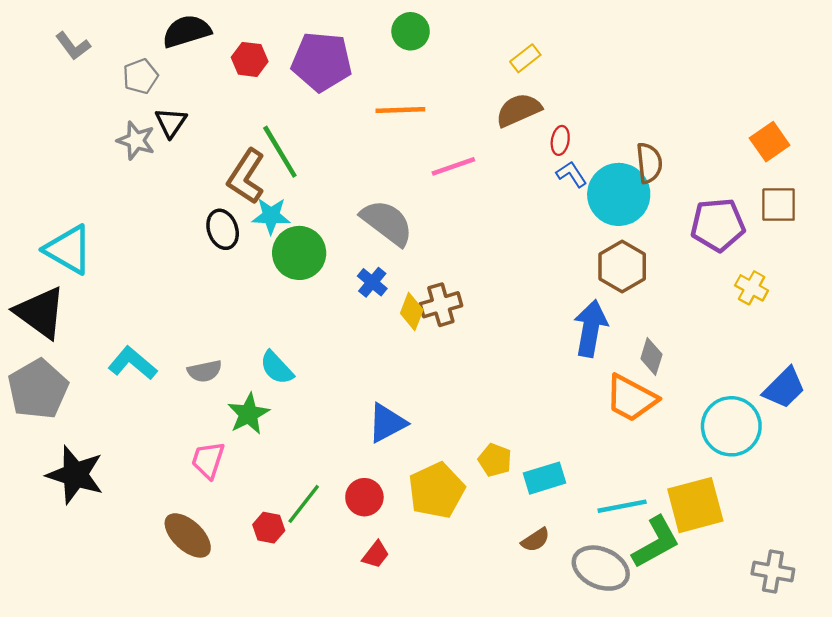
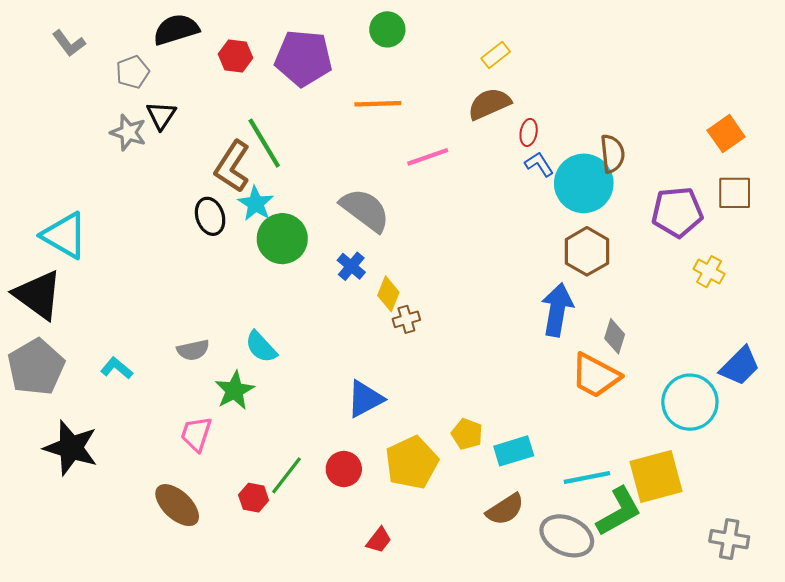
cyan star: (271, 216) -> (256, 204), turned 30
brown cross: (441, 305) -> (406, 319), moved, size x0.7
cyan L-shape: (133, 363) -> (117, 368), moved, size x0.7
brown semicircle: (535, 540) -> (505, 509), size x1.4
red trapezoid: (376, 555) -> (379, 540), moved

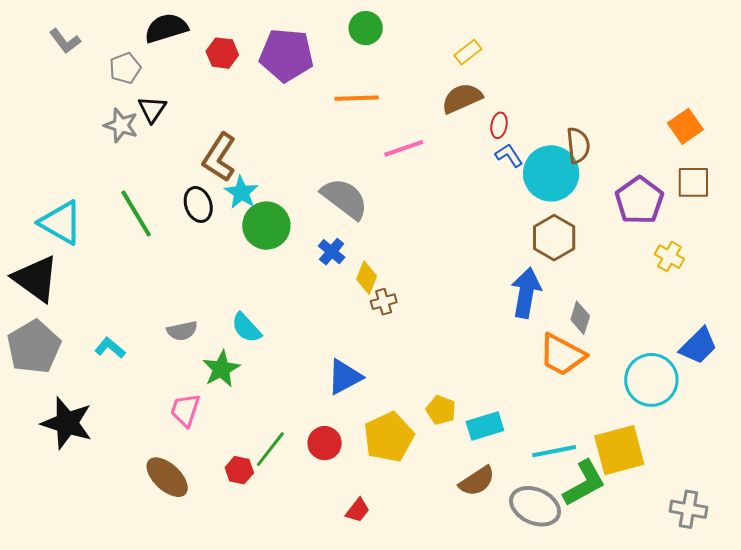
green line: (264, 143) -> (136, 214), moved
purple pentagon: (677, 212) -> (639, 200), turned -30

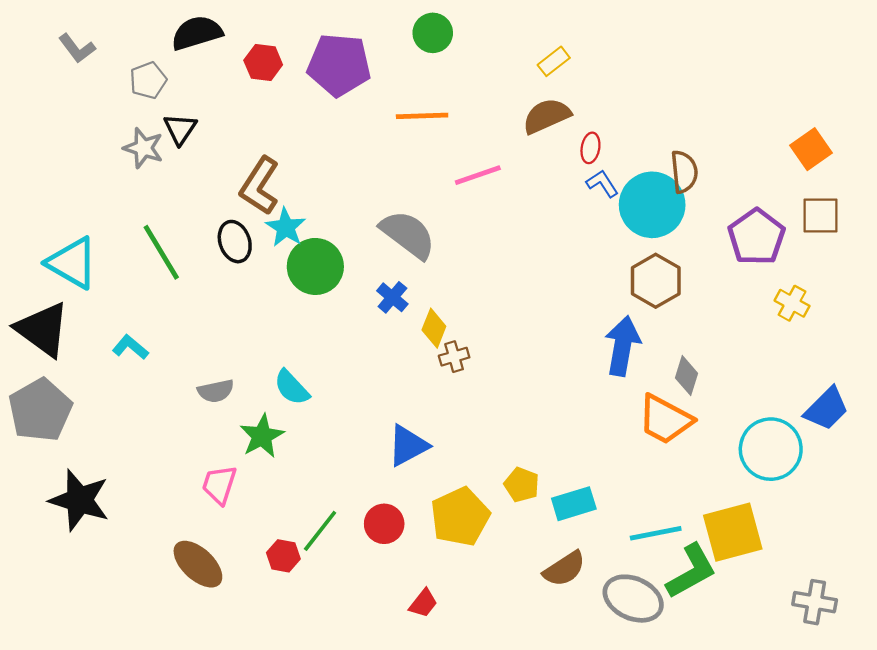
cyan L-shape: (110, 348) -> (130, 347), moved

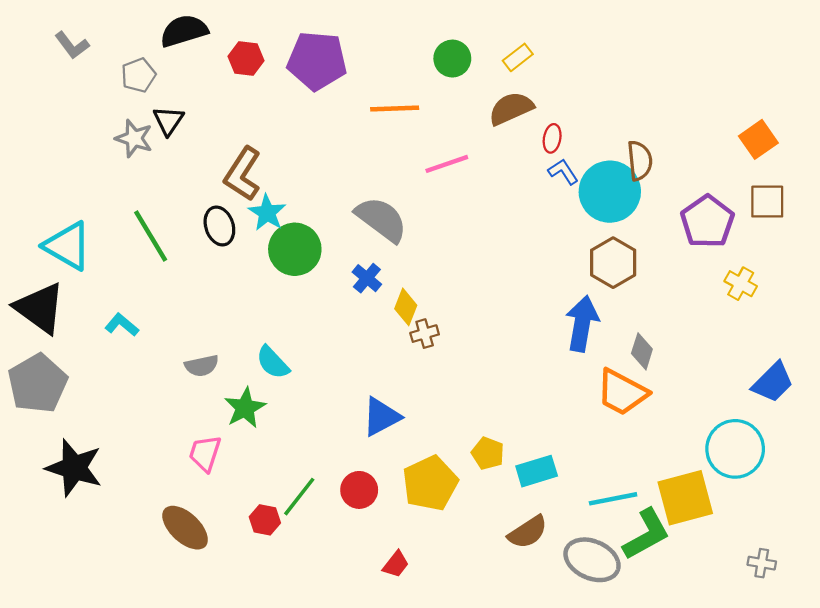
green circle: (433, 33) -> (452, 59), moved
cyan circle: (771, 449) -> (735, 449), moved
gray cross: (815, 602) -> (762, 563), size x0.7

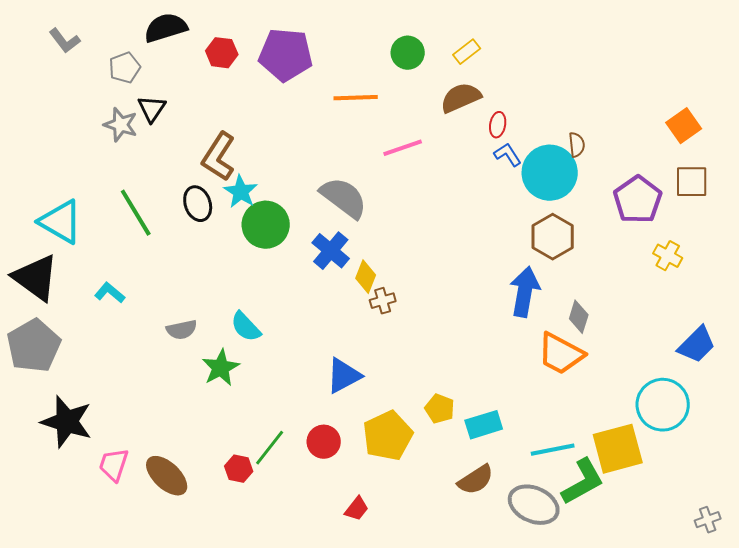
brown semicircle: (640, 161) -> (577, 145), size x0.7
blue cross: (367, 278) -> (331, 251), size x1.4
pink trapezoid: (205, 453) -> (114, 465), moved
gray cross: (762, 563) -> (708, 520), moved, turned -30

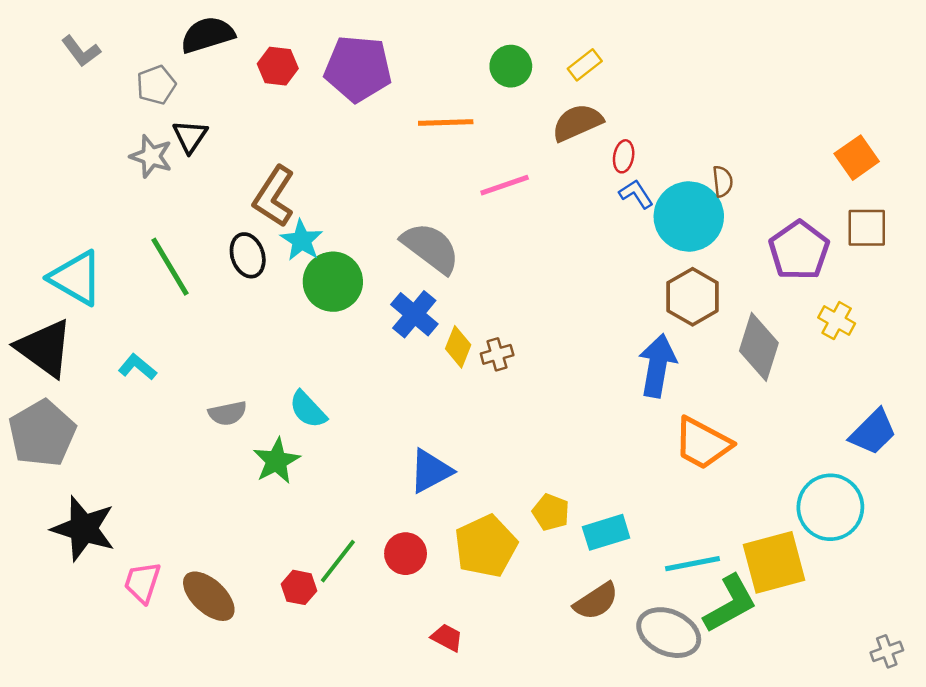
brown cross: (383, 301) -> (497, 354), moved
gray diamond: (579, 317) -> (759, 347), moved, size x1.6
red trapezoid: (357, 509) -> (447, 638), turned -100

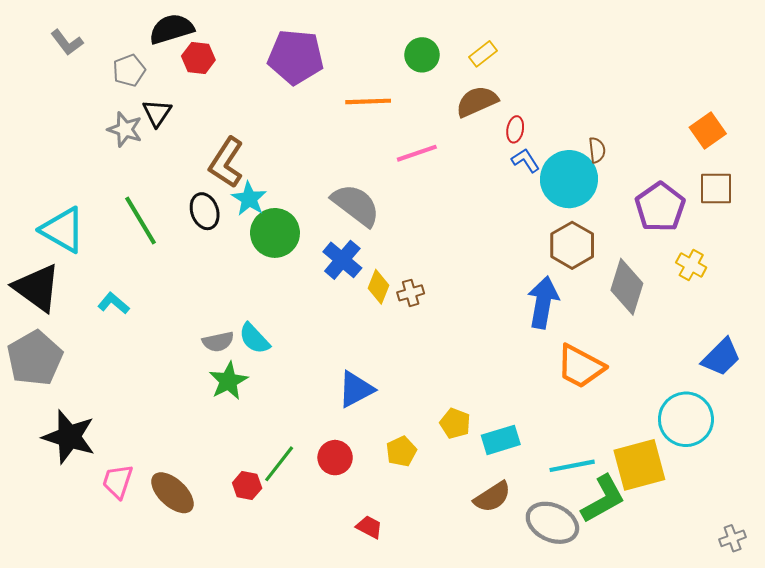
red hexagon: (278, 66) -> (198, 58), moved
gray semicircle: (228, 413) -> (218, 342), moved
yellow pentagon: (486, 546) -> (401, 451), size x0.6

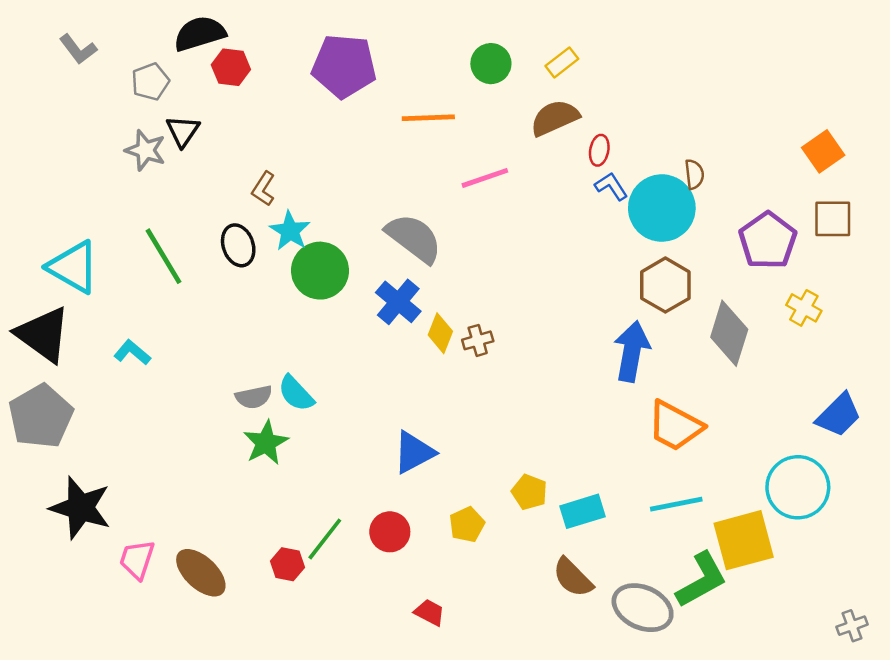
brown L-shape: (226, 163) -> (263, 189), size x0.6
cyan line: (572, 466) -> (676, 504), moved
brown semicircle: (492, 497) -> (573, 578), turned 78

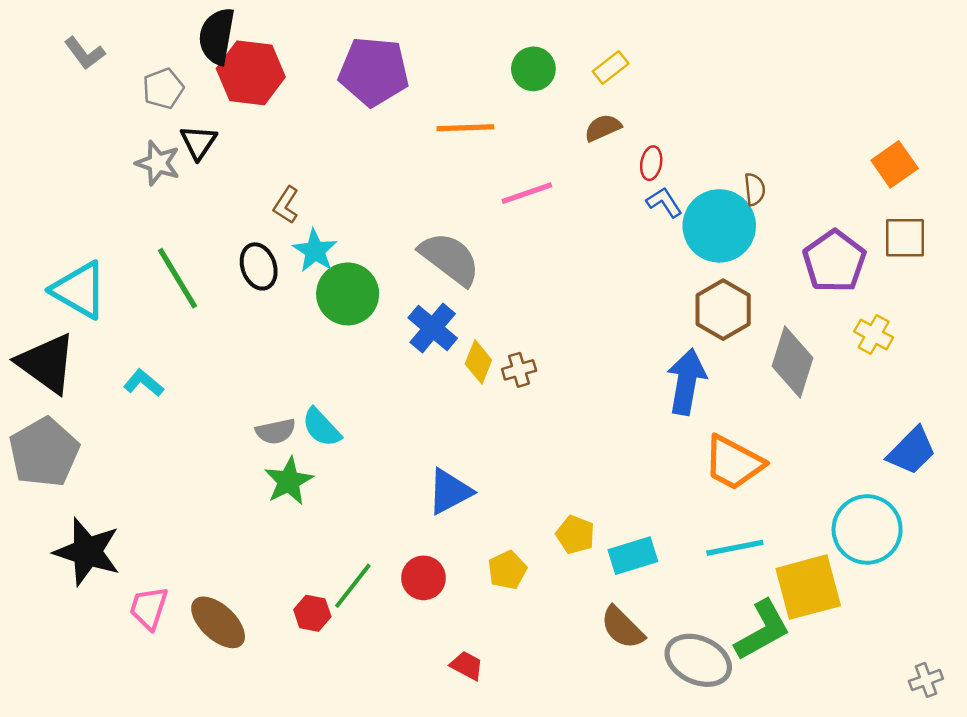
black semicircle: (200, 34) -> (217, 36), turned -63
red hexagon: (231, 67) -> (251, 73), size x1.6
brown semicircle: (555, 118) -> (603, 128), size x0.7

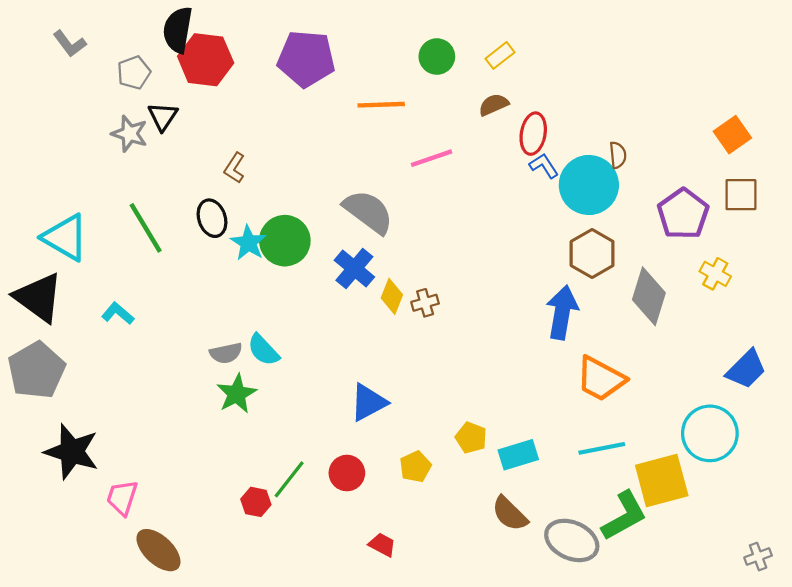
red ellipse: (651, 163) -> (533, 134), size x1.5
cyan star: (315, 251) -> (248, 243), moved
brown ellipse: (218, 622) -> (158, 550), moved

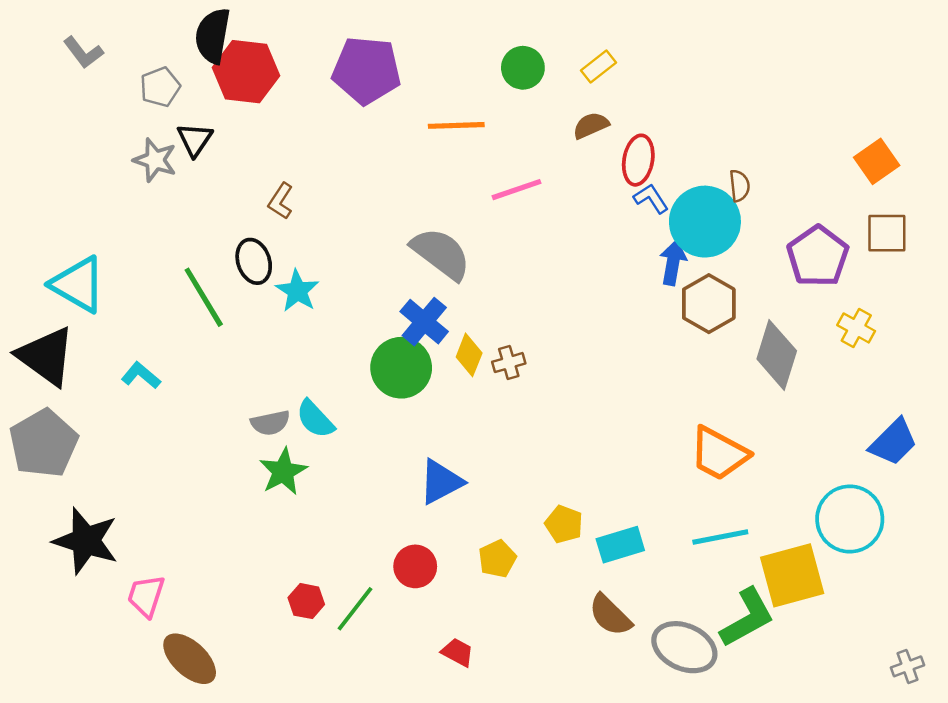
green line: (146, 228) -> (204, 297), moved
green circle: (285, 241) -> (401, 368), moved
blue arrow: (562, 312) -> (673, 263), moved, size x0.7
green line: (289, 479) -> (355, 609), moved

